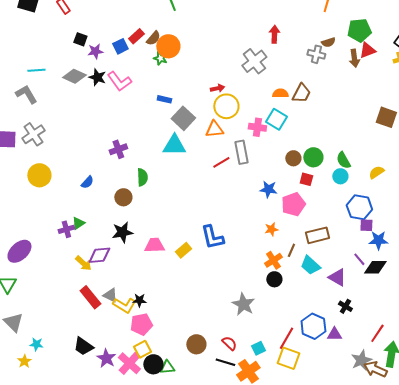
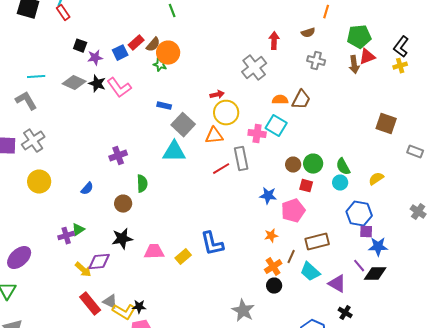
brown semicircle: (328, 42) -> (308, 33), moved

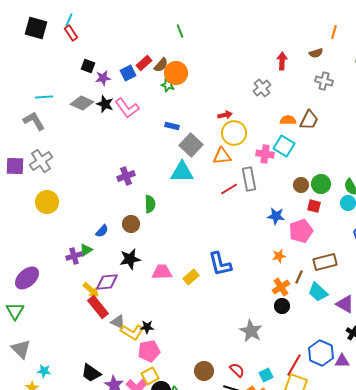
gray cross: (254, 68) -> (262, 88), size x0.7
blue semicircle: (87, 189) -> (102, 231), moved
red rectangle: (90, 304) -> (98, 307), moved

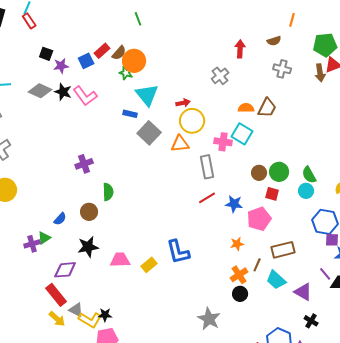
cyan triangle: (182, 172) -> (147, 95), moved, turned 50
red line: (229, 189) -> (207, 198), moved
yellow arrow: (91, 290) -> (57, 319), moved

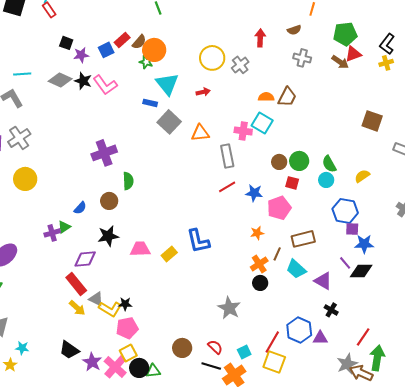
brown arrow: (320, 73) -> (340, 62), turned -48
yellow circle: (192, 121) -> (212, 58), moved
purple cross: (84, 164) -> (104, 153), size x1.4

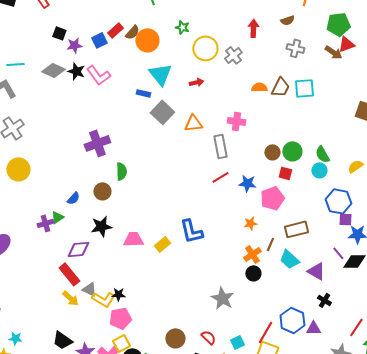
green star: (146, 62) -> (182, 27), moved
cyan square: (262, 123) -> (304, 88), moved, turned -35

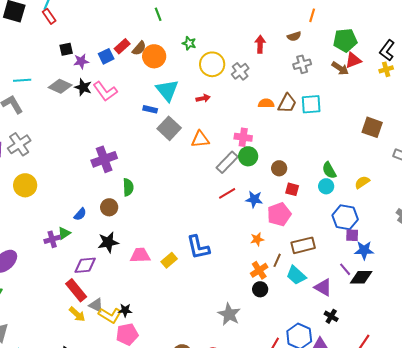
black square: (59, 33) -> (66, 49), turned -32
gray cross: (295, 48) -> (302, 64), turned -30
gray rectangle: (220, 146) -> (227, 162), turned 55
green circle: (292, 151) -> (248, 156), moved

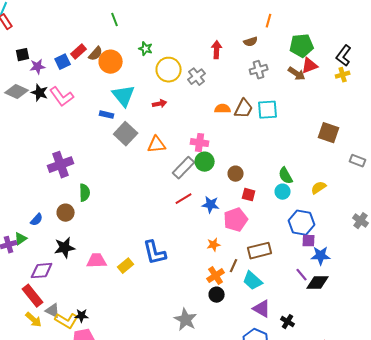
purple triangle: (323, 287) -> (262, 309), moved

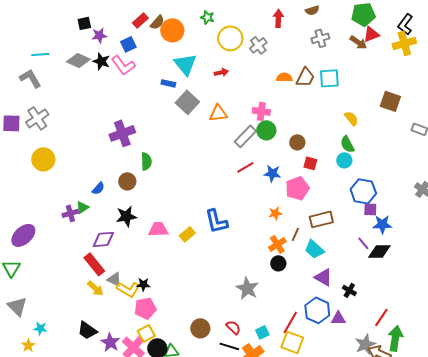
blue square: (63, 62) -> (128, 44), moved
yellow cross: (343, 75) -> (404, 43), size x1.6
yellow semicircle: (319, 188) -> (351, 118), moved, turned 84

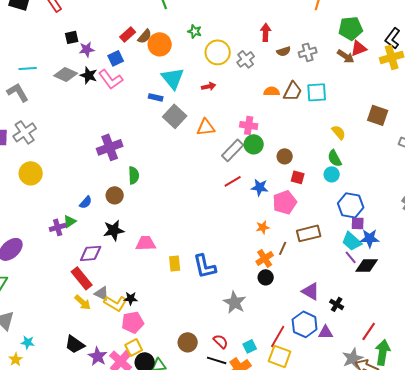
brown semicircle: (312, 10) -> (284, 51), moved
blue L-shape: (216, 221) -> (205, 266), moved
yellow rectangle: (187, 234) -> (175, 263), moved, turned -56
cyan trapezoid: (314, 249) -> (352, 241), moved

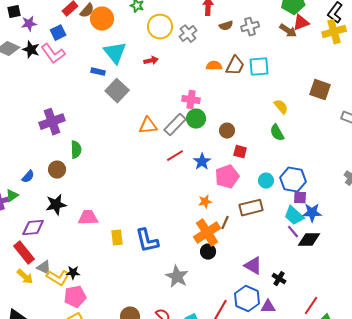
orange triangle: (206, 127) -> (148, 126), moved
cyan circle: (332, 174) -> (266, 181), moved
blue star: (260, 187) -> (202, 162), turned 30
orange cross: (265, 258) -> (207, 233), size x1.5

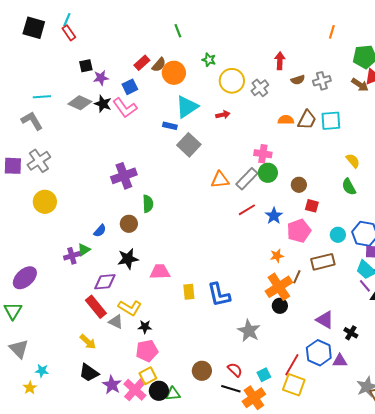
cyan triangle: (115, 53) -> (187, 107), turned 35
yellow arrow: (25, 277) -> (88, 342), moved
yellow L-shape: (58, 278) -> (130, 308), moved

